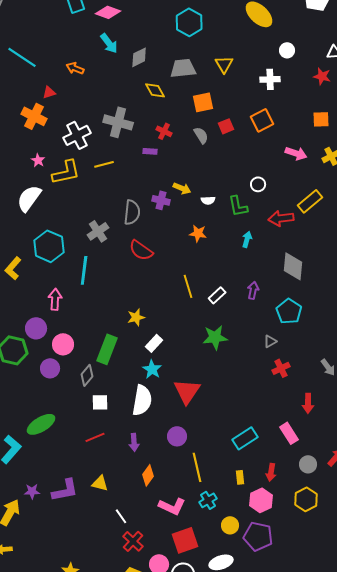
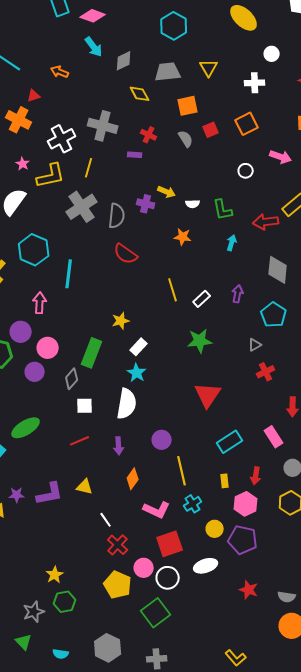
yellow line: (104, 164) -> (89, 168), turned -60
white circle: (258, 184) -> (246, 171), moved
gray cross: (98, 231) -> (82, 207), moved, size x1.4
red triangle: (187, 391) -> (208, 395), moved

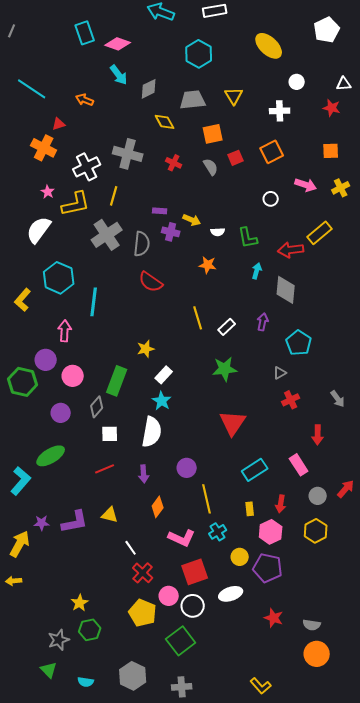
purple rectangle: (135, 155) -> (160, 211), moved
gray diamond: (278, 270) -> (286, 290), moved
purple circle: (35, 372) -> (61, 413), moved

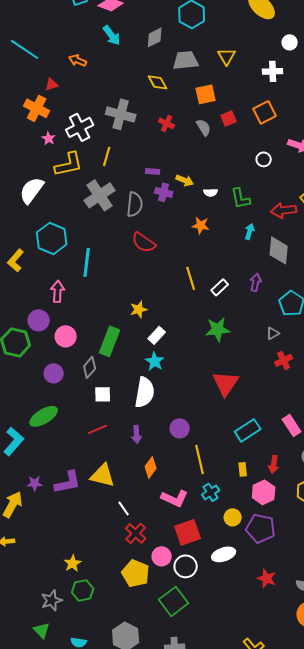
gray diamond: (149, 89) -> (155, 37), moved
pink star: (48, 192) -> (49, 138), moved
yellow triangle: (110, 515) -> (103, 475), size x1.5

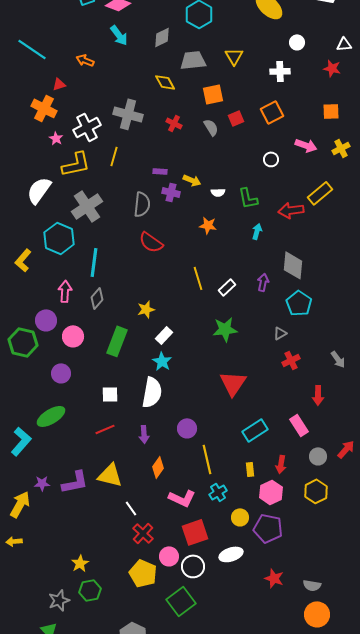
gray cross: (100, 195) -> (87, 206), moved
gray diamond: (279, 250) -> (293, 265), moved
gray diamond: (90, 367) -> (97, 298), moved

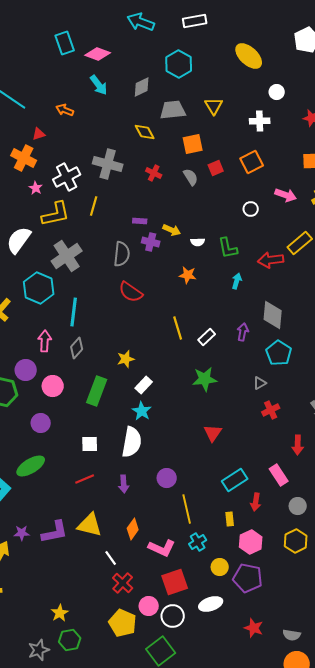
red triangle: (233, 383) -> (213, 433), size x0.7
red arrow: (281, 464) -> (256, 502), moved
orange diamond: (158, 467) -> (133, 529), moved

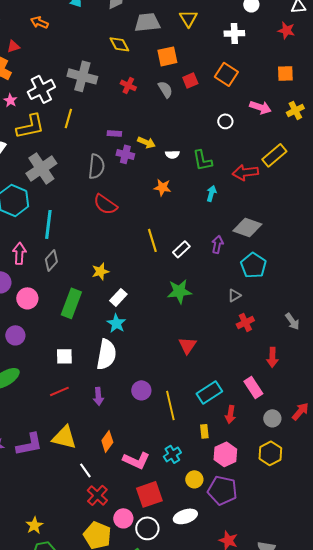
orange square: (252, 162) -> (226, 74), turned -30
gray diamond: (273, 315) -> (247, 227), turned -76
yellow line: (187, 509) -> (170, 405), moved

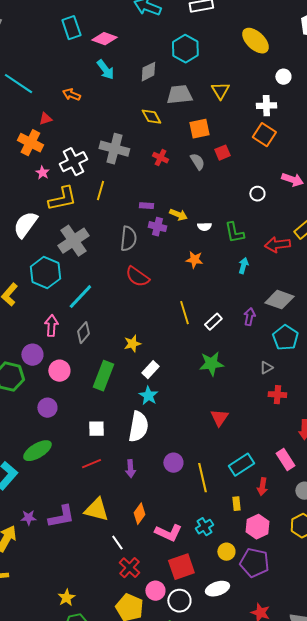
orange square: (226, 74) -> (264, 135), moved
cyan line: (48, 224) -> (80, 297), turned 36
red cross: (245, 322) -> (277, 395), turned 30

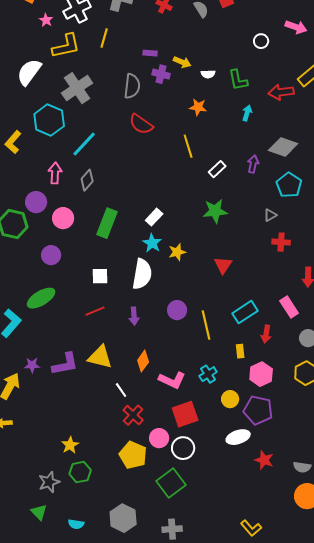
yellow line: (184, 313) -> (188, 146), moved
yellow star: (132, 344) -> (177, 252), moved
white ellipse: (217, 589) -> (238, 437), moved

